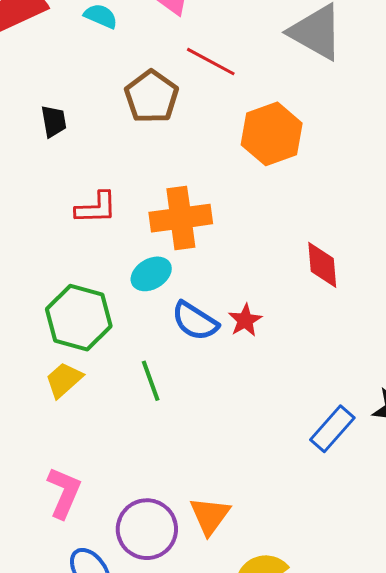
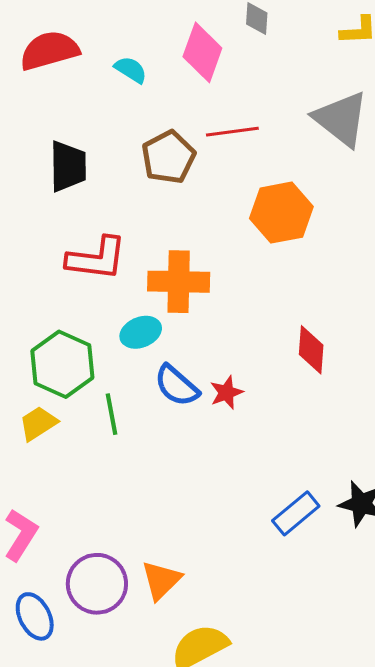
red line: (211, 62) -> (232, 132), turned -45
black trapezoid: (54, 121) -> (68, 166), size x1.6
red L-shape: (96, 208) -> (96, 258), size x1.4
green line: (151, 381) -> (111, 414), moved

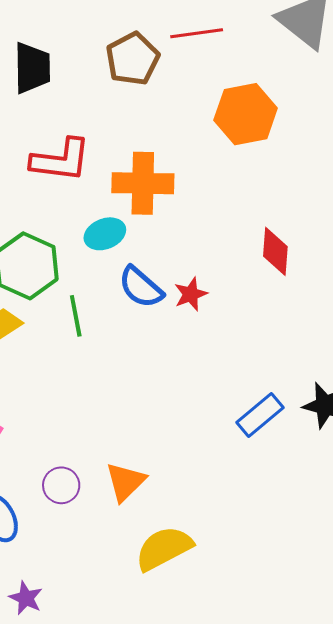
purple circle: (97, 584) -> (61, 485), size x0.6

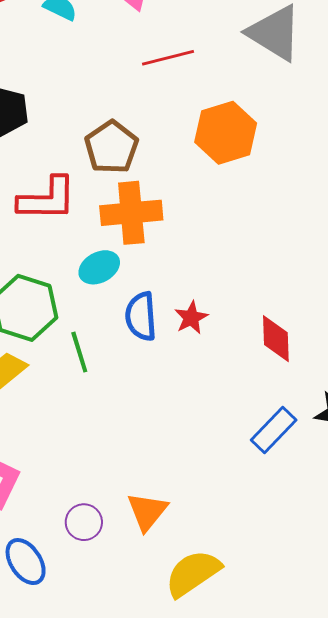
brown pentagon: (133, 59) -> (111, 147), moved
red diamond: (275, 251) -> (276, 339), moved
blue semicircle: (141, 287) -> (141, 316), turned 51

